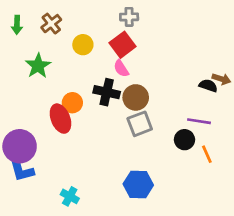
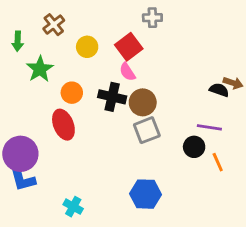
gray cross: (129, 17) -> (152, 18), moved
green arrow: (17, 25) -> (18, 41), moved
orange circle: (72, 103) -> (72, 93), moved

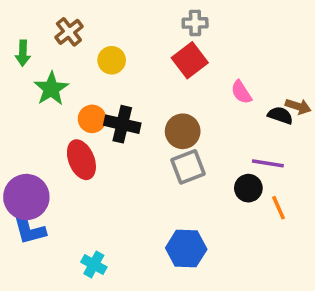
red square: (129, 47) -> (190, 60), moved
pink semicircle: (127, 72) -> (241, 92), moved
black cross: (112, 97) -> (122, 124), moved

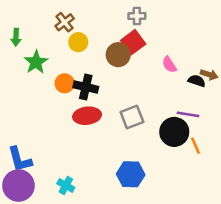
brown cross: (69, 32) -> (65, 22), moved
brown circle: (183, 131) -> (118, 55), moved
red ellipse: (81, 160) -> (87, 116), moved, turned -75
black circle: (248, 188) -> (174, 132), size x1.5
purple circle: (26, 197) -> (18, 186), moved

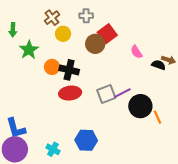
gray cross: (137, 16) -> (86, 16), moved
purple line: (188, 114) -> (122, 93), moved, turned -36
blue hexagon: (131, 174) -> (86, 140), moved

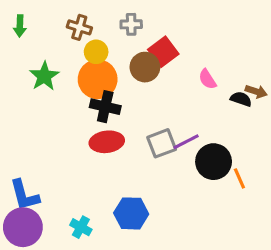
brown cross: (52, 18) -> (79, 27), turned -35
green arrow: (13, 30) -> (20, 26), moved
orange circle: (52, 67) -> (98, 79), moved, size x1.6

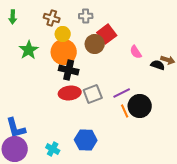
gray square: (162, 143) -> (93, 94), moved
orange line: (239, 178) -> (125, 111), moved

